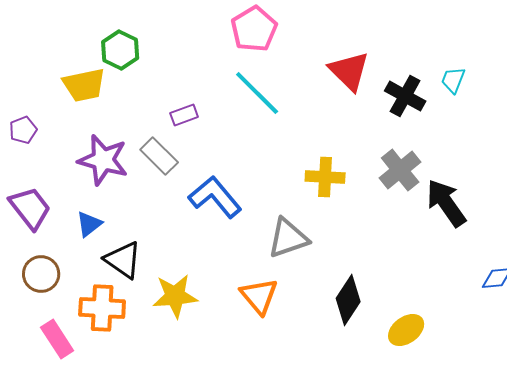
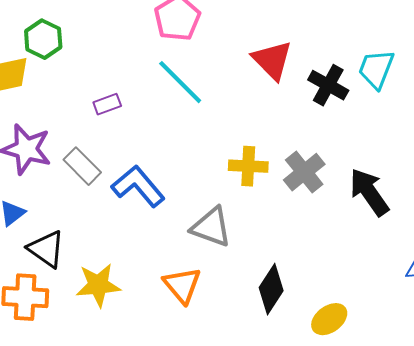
cyan trapezoid: (453, 80) -> (376, 69), size x1.5
gray rectangle: (159, 156) -> (82, 166), moved
gray cross: (400, 170) -> (304, 172), moved
gray triangle: (288, 238) -> (211, 227), turned 39

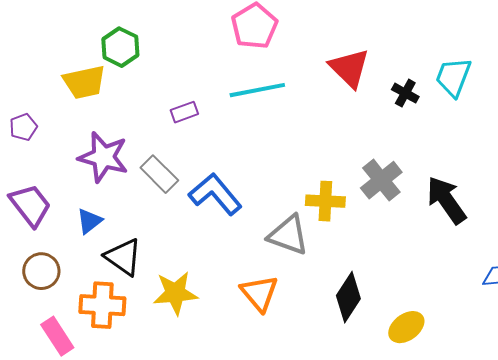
cyan line: (180, 82) -> (257, 90), turned -56
black cross: (328, 85) -> (405, 93), size x0.7
yellow cross: (248, 166) -> (325, 201), moved

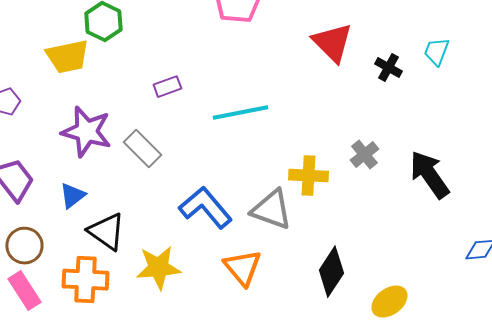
cyan trapezoid: (453, 77) -> (436, 52), size x0.7
cyan line: (257, 90) -> (240, 113), moved
gray cross: (381, 180) -> (364, 155), size x0.7
blue L-shape: (215, 194) -> (205, 208), moved
pink rectangle: (57, 336) -> (24, 291), moved

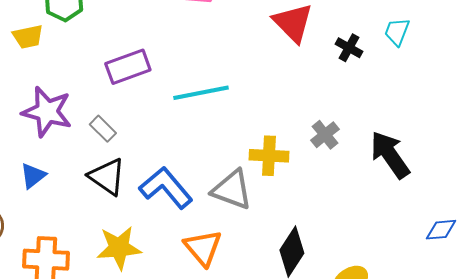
yellow trapezoid: (67, 57) -> (28, 37), size x0.7
purple rectangle: (167, 87) -> (128, 67), size x1.6
gray rectangle: (142, 149) -> (103, 129), size x0.7
black triangle: (106, 232) -> (107, 177), moved

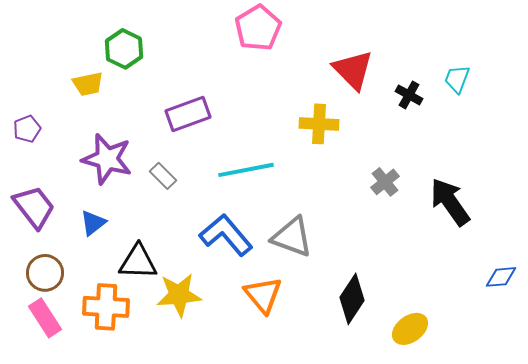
cyan line: (201, 93) -> (246, 170), moved
yellow cross: (269, 156) -> (319, 124), moved
black triangle: (107, 177) -> (138, 262), moved, turned -33

